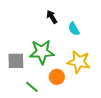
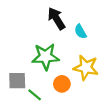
black arrow: (52, 17) -> (56, 18), size x1.5
gray square: (16, 61) -> (17, 81), moved

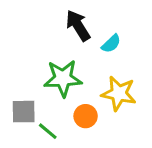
cyan semicircle: (80, 32) -> (111, 44), turned -104

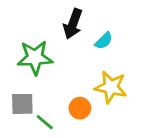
black arrow: (78, 26) -> (73, 24), turned -128
green star: (63, 78) -> (35, 58), moved

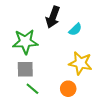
gray square: (22, 104) -> (25, 69), moved
orange circle: (80, 108) -> (68, 89), moved

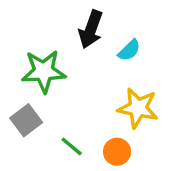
gray square: (25, 69) -> (26, 120), moved, turned -36
green line: (32, 89) -> (72, 146), moved

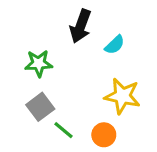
green star: (44, 71) -> (39, 63), size x0.7
gray square: (26, 120) -> (40, 107), moved

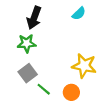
black arrow: (81, 26) -> (34, 18), moved
cyan semicircle: (115, 45) -> (79, 14), moved

